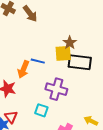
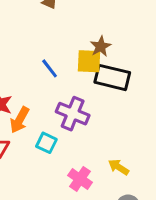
blue line: (38, 61) -> (50, 68), turned 32
orange arrow: (23, 69) -> (20, 120), moved

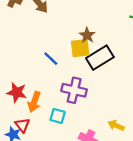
black rectangle: (112, 77) -> (100, 58), turned -36

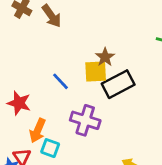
red star: (17, 92) -> (19, 103), moved
cyan square: (58, 116) -> (50, 148), moved

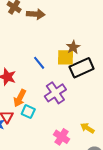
brown arrow: (52, 16) -> (36, 14), turned -54
purple cross: (85, 120) -> (55, 93), turned 35

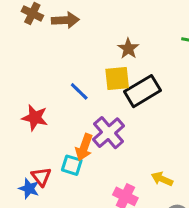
brown star: (73, 47) -> (128, 49), moved
orange arrow: (20, 98) -> (84, 147), moved

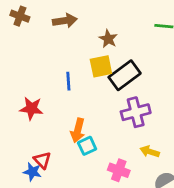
brown arrow: (65, 20) -> (65, 21), moved
blue line: (79, 91) -> (68, 81), turned 48
purple cross: (109, 133) -> (136, 112), moved, turned 32
cyan square: (72, 165) -> (87, 146), moved, turned -36

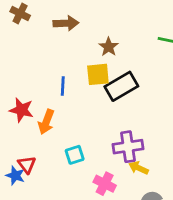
purple cross: (136, 112) -> (128, 147), moved
orange arrow: (78, 130) -> (46, 122), moved

